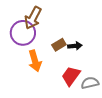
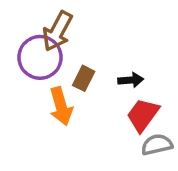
brown rectangle: (59, 45) -> (84, 78), moved, turned -32
red trapezoid: (71, 76) -> (143, 115), moved

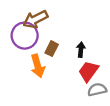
brown arrow: (57, 31) -> (35, 19), turned 35
black arrow: (131, 80) -> (81, 50), turned -80

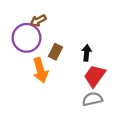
brown arrow: (35, 19) -> (38, 21), size x0.6
gray semicircle: (97, 90) -> (92, 99), moved

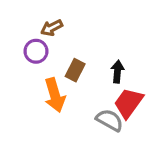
purple circle: (27, 38) -> (36, 51), size x0.6
gray semicircle: (92, 99) -> (110, 120), moved, turned 42

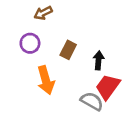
brown arrow: (52, 28) -> (43, 13), moved
brown rectangle: (75, 70) -> (68, 50), moved

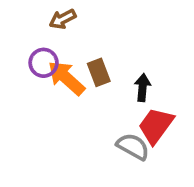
brown rectangle: (68, 50) -> (99, 72), turned -48
orange arrow: (46, 80) -> (66, 78), moved, turned 148

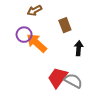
brown rectangle: (99, 72) -> (65, 25), moved
red trapezoid: (156, 126) -> (58, 78), moved

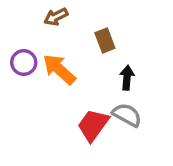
purple circle: (24, 35) -> (24, 62), moved
gray semicircle: (73, 81) -> (127, 115), moved

